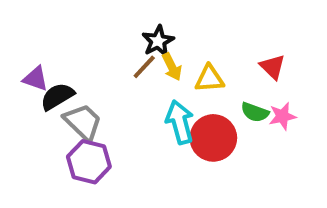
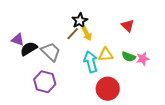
red triangle: (273, 67) -> (128, 26), moved
yellow triangle: (209, 79) -> (106, 55), moved
gray trapezoid: (83, 122) -> (51, 52), moved
red circle: (213, 138) -> (108, 89), moved

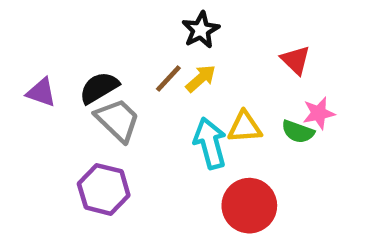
black star: (80, 21) -> (201, 30), moved
yellow arrow: (87, 34) -> (201, 78), turned -104
black semicircle: (29, 49) -> (99, 88), moved
pink star: (143, 59) -> (319, 113), moved

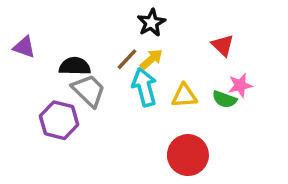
black semicircle: (99, 88) -> (75, 66), turned 32
purple triangle: (41, 92) -> (24, 47), moved
cyan arrow: (210, 143) -> (144, 87), moved
purple hexagon: (104, 189) -> (59, 120), moved

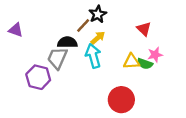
brown line: (127, 59) -> (83, 25), moved
black semicircle: (75, 66) -> (67, 42), moved
gray trapezoid: (89, 91) -> (57, 58), turned -110
yellow triangle: (184, 96) -> (131, 61), moved

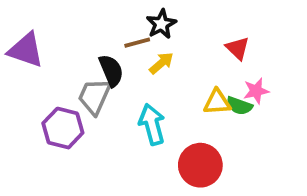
brown line: (83, 25) -> (137, 43), turned 32
purple triangle: (16, 30) -> (26, 50), size x1.5
black semicircle: (67, 42) -> (111, 70), turned 66
cyan arrow: (93, 56) -> (152, 124), moved

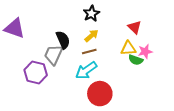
brown line: (137, 43) -> (89, 51), moved
yellow triangle: (217, 102) -> (128, 48), moved
cyan arrow: (152, 124) -> (86, 70), turned -110
red circle: (200, 165) -> (100, 94), moved

